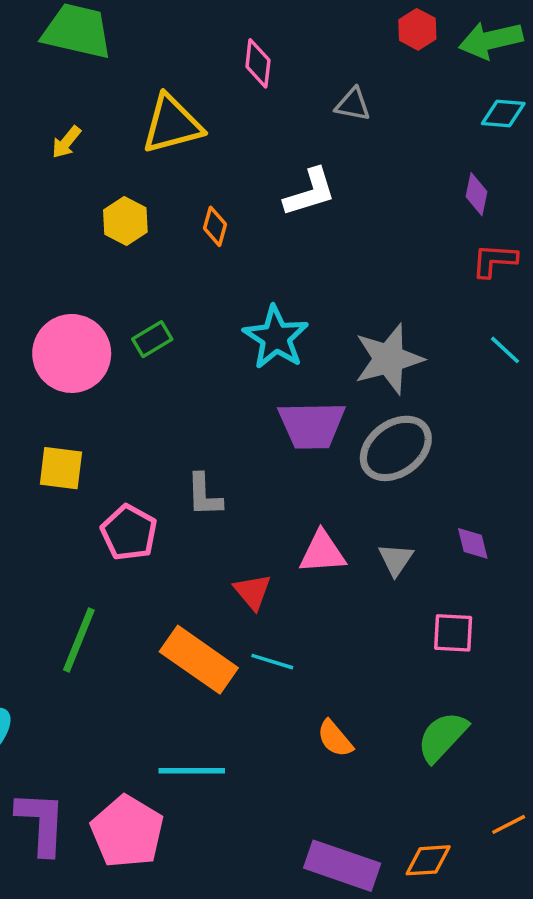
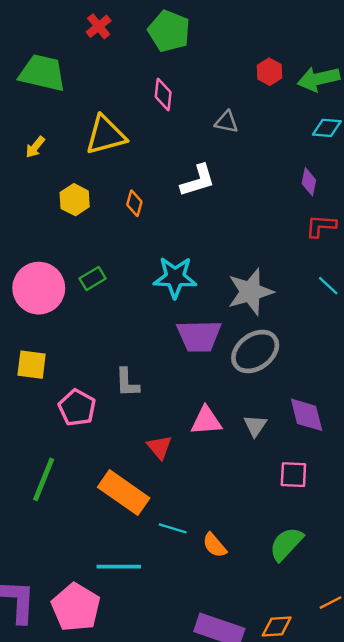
cyan star: (276, 337) -> (175, 277), turned -30
purple diamond: (473, 543) -> (307, 415), size x1.6
cyan line: (272, 662) -> (173, 528), moved

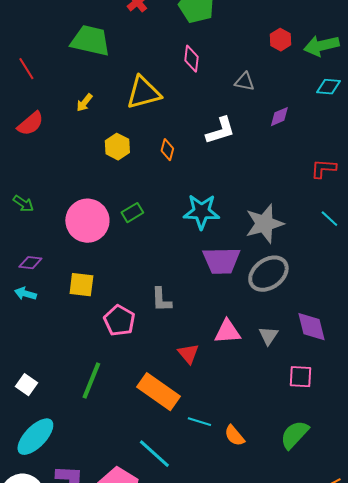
purple diamond: (309, 182) -> (279, 117), moved, turned 55
cyan line: (119, 567) -> (154, 454), turned 42

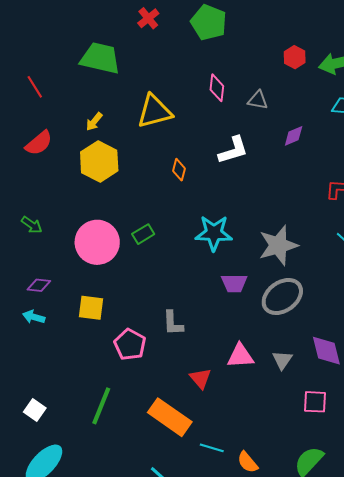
pink diamond: (191, 59) -> (217, 88), moved
yellow hexagon: (117, 147) -> (99, 161), moved, size x1.5
purple trapezoid: (221, 261) -> (234, 283), size x0.7

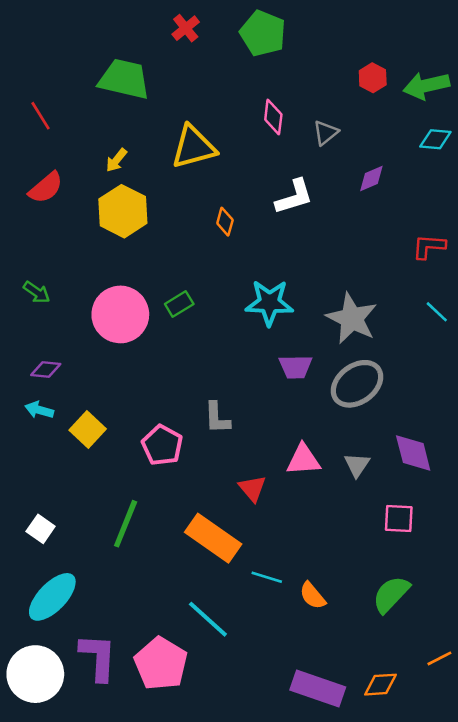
gray triangle: (258, 100) -> (326, 133), turned -50
gray star: (278, 245) -> (352, 318), turned -30
yellow square: (91, 308) -> (88, 430), moved, turned 36

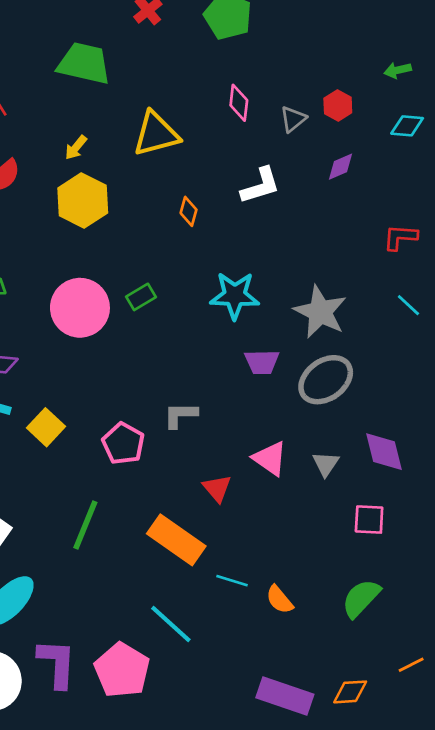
red hexagon: (373, 78) -> (338, 106), moved
green arrow: (426, 86) -> (398, 70), size x0.6
gray L-shape: (217, 418) -> (180, 415), turned 92
pink triangle: (303, 460) -> (270, 458), turned 39

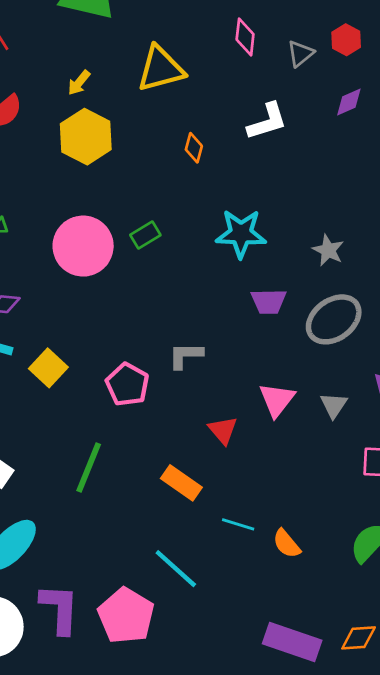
gray star: (320, 312) -> (328, 250), size x0.6
pink triangle: (270, 458) -> (277, 400), turned 33
orange rectangle: (176, 540) -> (181, 483), size x0.7

